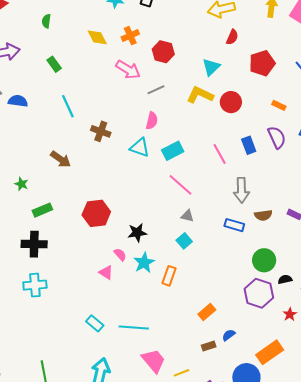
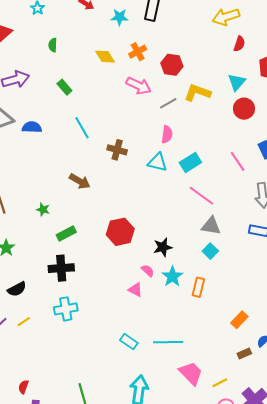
cyan triangle: (211, 67) -> (237, 82), moved
yellow L-shape: (200, 95) -> (197, 93), moved
gray triangle: (187, 216) -> (211, 226), size x1.5

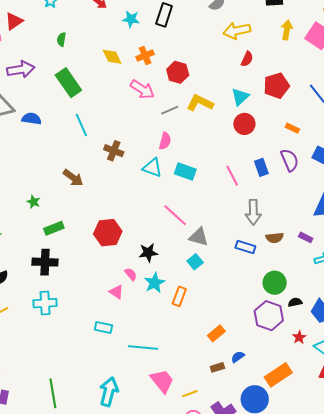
green rectangle: (64, 87) -> (68, 83), size x1.8
cyan rectangle: (190, 162) -> (185, 171), turned 45
pink line: (201, 196) -> (175, 215), moved
cyan rectangle: (129, 342) -> (103, 328), moved, turned -30

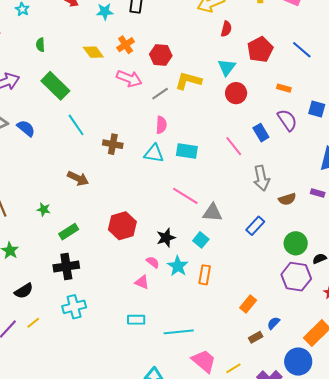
blue semicircle: (32, 119) -> (26, 128), turned 42
blue rectangle: (245, 247) -> (255, 226), moved, turned -54
cyan square: (195, 262) -> (201, 240), moved

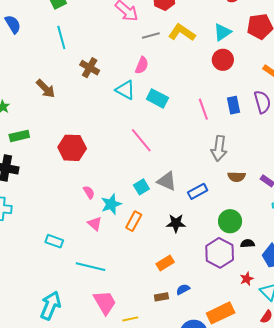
gray triangle: (212, 213) -> (167, 181), moved
black star: (166, 238) -> (176, 223), moved
pink triangle: (142, 282) -> (95, 224), moved

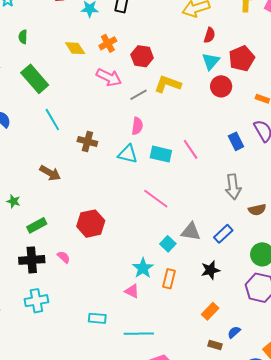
cyan triangle: (222, 32) -> (211, 61), moved
red circle: (223, 60) -> (221, 86), moved
pink line: (203, 109) -> (191, 149), moved
pink semicircle: (89, 192) -> (64, 257), moved
brown rectangle: (161, 297) -> (215, 345), turned 40

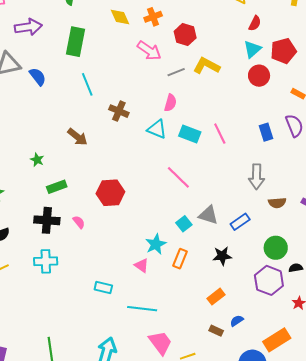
green rectangle: (35, 79) -> (76, 42), turned 44

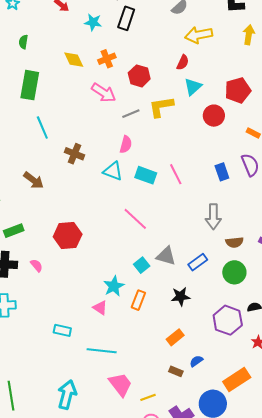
red semicircle: (255, 23) -> (183, 62), moved
cyan triangle: (252, 49) -> (193, 87), moved
yellow L-shape: (206, 66) -> (161, 107), turned -36
green circle: (276, 248) -> (234, 272), moved

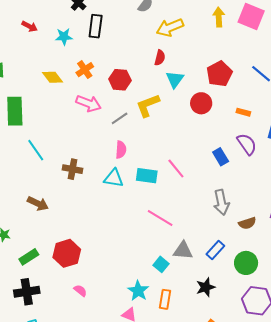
pink line: (135, 219) -> (160, 218), moved
red hexagon: (68, 236) -> (67, 253), moved
pink semicircle: (37, 265) -> (80, 291), moved
green circle: (234, 272) -> (246, 263), moved

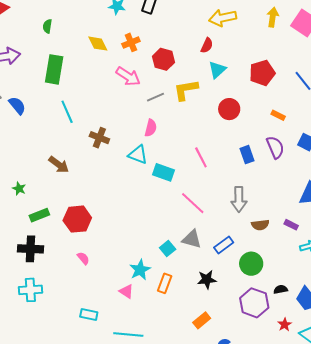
red circle: (201, 103) -> (229, 109), moved
cyan rectangle: (147, 176) -> (164, 172), moved
pink line: (160, 218) -> (193, 203), moved

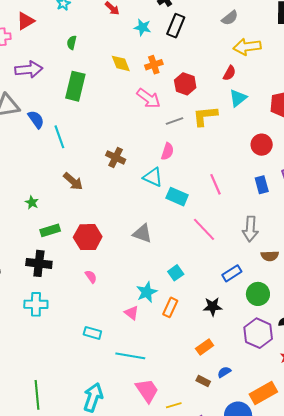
red circle: (229, 109) -> (262, 145), moved
cyan line: (67, 112) -> (59, 137), moved
gray triangle: (192, 239) -> (142, 233), moved

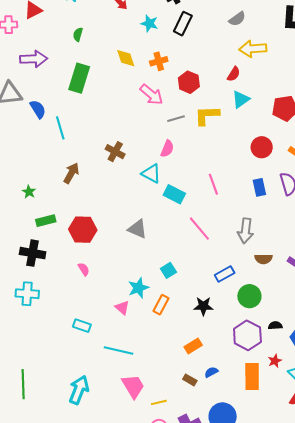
brown arrow: (73, 181) -> (71, 173), turned -105
orange rectangle: (263, 393) -> (252, 377), moved, turned -64

